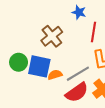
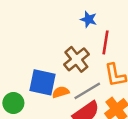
brown cross: (52, 36) -> (76, 59), moved
green circle: (19, 62) -> (13, 103), moved

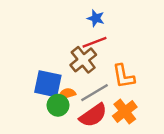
red line: (105, 42) -> (95, 42), moved, turned 60
green circle: (13, 103) -> (58, 105), moved

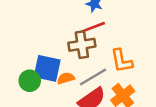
brown cross: (83, 60) -> (82, 45), turned 30
green circle: (58, 105) -> (30, 81), moved

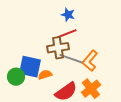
orange L-shape: (122, 61) -> (90, 61), turned 50
gray line: (93, 77) -> (71, 59), moved, turned 50

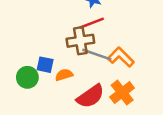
orange L-shape: (90, 61) -> (121, 57), turned 95
blue square: (30, 67) -> (45, 65), size x0.6

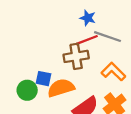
gray line: (97, 55) -> (108, 37), moved
orange semicircle: (64, 75) -> (61, 88), size x1.6

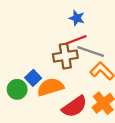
gray line: (108, 37) -> (91, 51), moved
blue square: (43, 79) -> (33, 78), turned 35

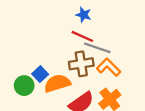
red line: (76, 40) -> (82, 36), turned 45
brown cross: (65, 56) -> (81, 64), moved

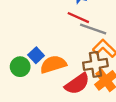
brown cross: (81, 64) -> (95, 64), moved

